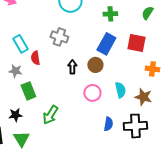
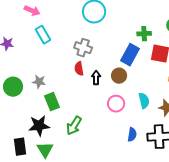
green cross: (110, 14) -> (144, 34), moved
cyan rectangle: (20, 44) -> (43, 35), moved
red semicircle: (35, 58) -> (79, 69), moved
black star: (15, 115) -> (39, 126), size x1.5

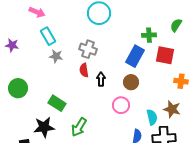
brown circle: (119, 76) -> (131, 82), moved
gray star: (39, 82) -> (56, 56), moved
cyan semicircle: (144, 101) -> (152, 117), moved
green rectangle: (52, 102) -> (57, 103), turned -36

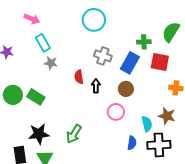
green semicircle: (176, 25) -> (171, 32), size x1.5
gray cross: (88, 49) -> (103, 56), moved
green rectangle: (57, 103) -> (36, 97), moved

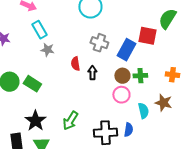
green cross: (144, 42) -> (140, 76), moved
red square: (160, 62) -> (147, 36), moved
pink circle: (116, 112) -> (121, 95), moved
black star: (39, 134) -> (35, 121), turned -30
black cross: (159, 145) -> (105, 133), moved

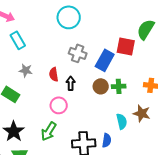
gray star: (47, 50) -> (26, 70), moved
pink circle: (121, 95) -> (59, 105), moved

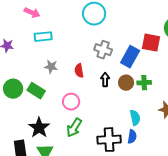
cyan rectangle: (18, 40) -> (43, 37), turned -66
black arrow: (71, 83) -> (105, 80), moved
pink circle: (59, 105) -> (71, 102), moved
cyan semicircle: (122, 121) -> (135, 118), moved

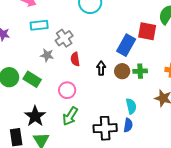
gray cross: (103, 50) -> (64, 38), moved, turned 36

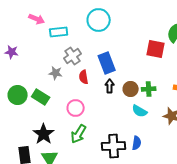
cyan rectangle: (39, 25) -> (59, 32), moved
blue rectangle: (126, 45) -> (107, 63), moved, turned -50
cyan semicircle: (131, 106) -> (140, 111), moved, turned 133

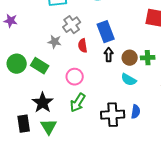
cyan semicircle: (140, 111) -> (129, 80), moved

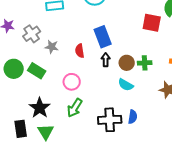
gray cross: (72, 25) -> (32, 34), moved

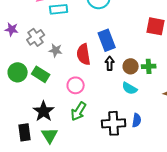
red semicircle: (80, 51) -> (84, 54), size x1.5

